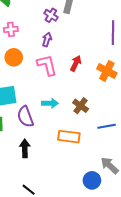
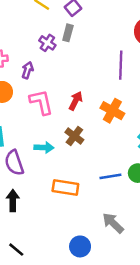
purple arrow: (47, 40) -> (27, 70), moved
brown cross: (81, 106) -> (74, 136), moved
blue circle: (92, 180) -> (80, 246), moved

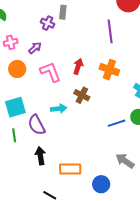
purple arrow: (27, 70) -> (35, 48), turned 40
orange rectangle: (65, 188) -> (70, 169), moved

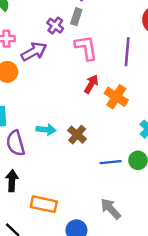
purple arrow: (35, 48) -> (34, 52), size x1.5
red arrow: (78, 66) -> (91, 84), moved
pink L-shape: (50, 72) -> (86, 48), moved
brown cross: (82, 95) -> (77, 135), moved

